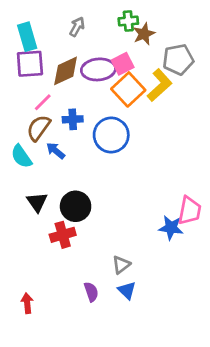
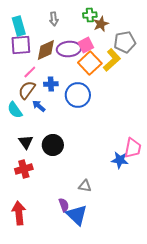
gray arrow: (77, 27) -> (54, 19), turned 144
red cross: (63, 235) -> (24, 169), moved
gray triangle: (121, 265) -> (85, 186), turned 48
blue triangle: (127, 290) -> (77, 215), moved, size x1.6
red arrow: (27, 303) -> (19, 213), size x1.6

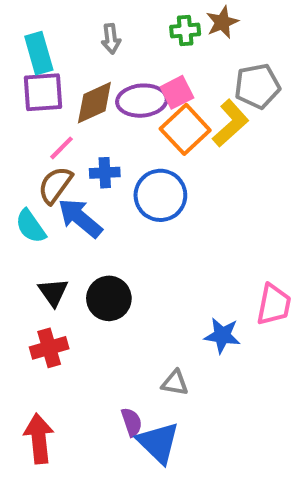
brown star: (101, 24) -> (222, 22), moved
blue arrow: (39, 106) -> (80, 218), size x1.6
blue star: (120, 160) -> (222, 335), moved

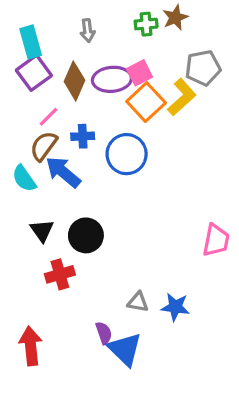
purple square: (43, 92) -> (34, 73), turned -32
brown diamond: (94, 103) -> (75, 81), turned -42
blue star: (222, 335) -> (175, 307), moved
red cross: (49, 348) -> (60, 274), moved

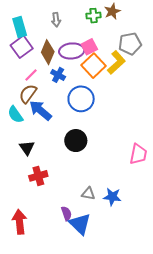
blue cross: (83, 136) -> (58, 75), moved, turned 32
black circle: (86, 235) -> (76, 141), moved

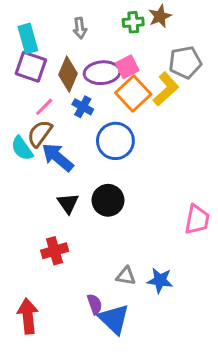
purple square: (22, 47) -> (31, 67), turned -35
cyan semicircle: (15, 115) -> (22, 148), moved
black triangle: (27, 148) -> (68, 203), moved

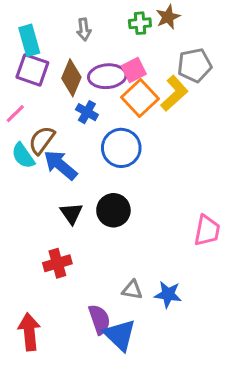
pink line: (44, 107) -> (15, 114), moved
purple semicircle: (95, 304) -> (99, 319), size x1.4

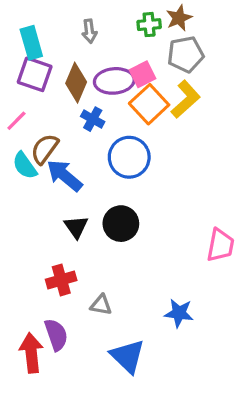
gray pentagon: (195, 65) -> (186, 54), moved
gray triangle: (132, 290) -> (101, 305), moved
purple semicircle: (99, 319) -> (56, 335), moved

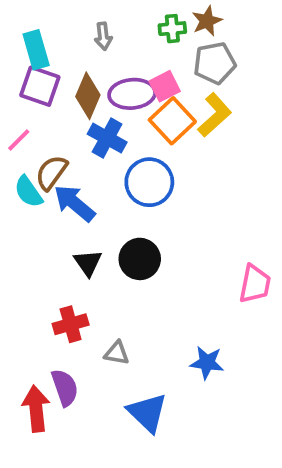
blue cross: (93, 119) -> (107, 138), size x1.4

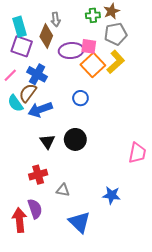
pink square: (165, 86) -> (89, 46), turned 35
brown diamond: (88, 96) -> (46, 36), moved
blue cross: (107, 138) -> (37, 74), moved
blue circle: (149, 182) -> (80, 98), size x0.6
blue arrow: (74, 203) -> (40, 109), turned -60

